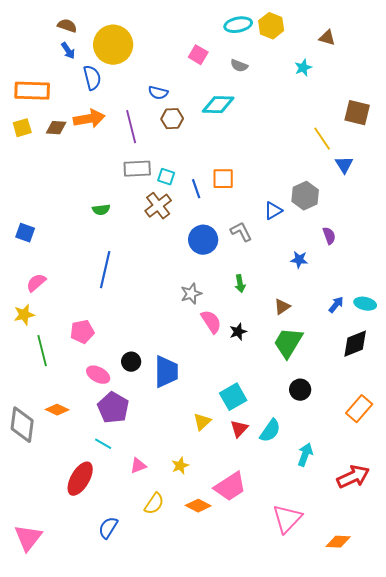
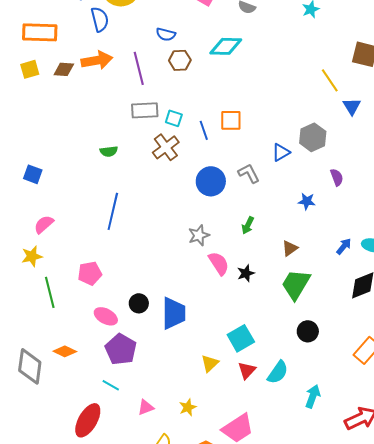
green arrow: (240, 284) -> (248, 225), turned 36

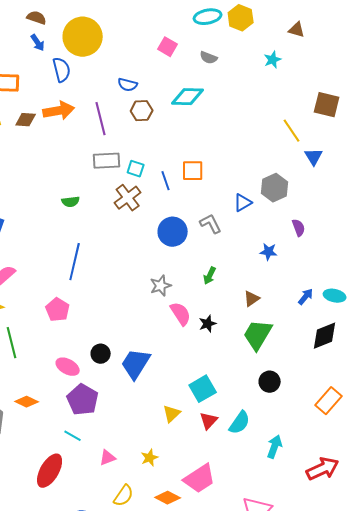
pink pentagon: (90, 273) -> (58, 310), moved, turned -30
blue trapezoid: (174, 313) -> (136, 364), turned -148

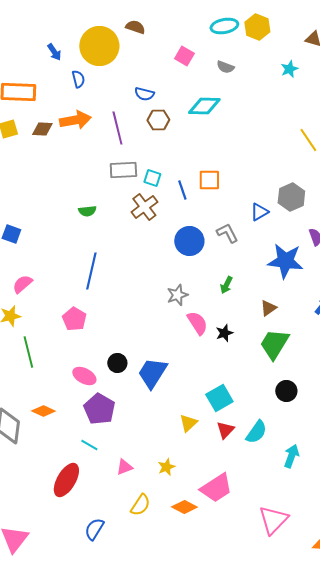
brown semicircle: (37, 18) -> (135, 27), moved
blue semicircle: (62, 70) -> (78, 79), size x0.7
blue star: (269, 252) -> (285, 261), size x2.0

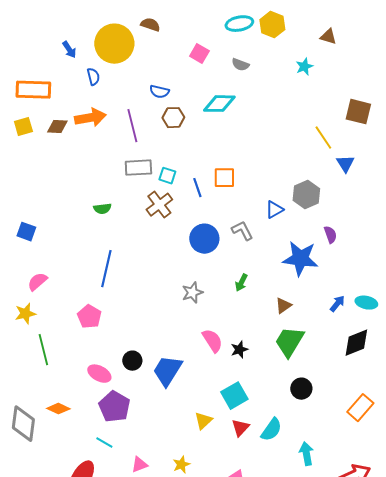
pink semicircle: (197, 323) -> (212, 341), moved
black star: (224, 333) -> (239, 350), moved
cyan arrow: (291, 456) -> (306, 454), turned -30

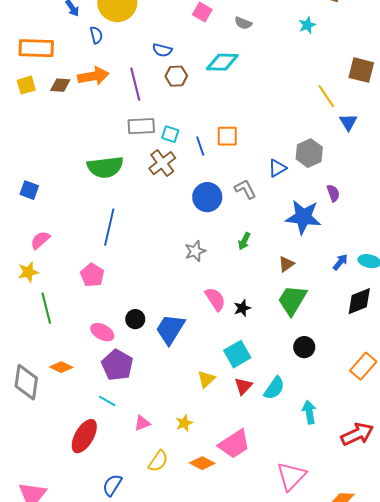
green semicircle: (102, 209) -> (105, 167), size x2.0

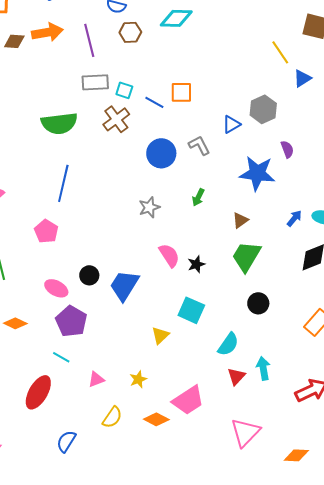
blue triangle: (348, 122) -> (302, 78), turned 30
blue line: (200, 146) -> (154, 102), turned -42
cyan square: (237, 354) -> (191, 310), turned -36
red triangle: (243, 386) -> (236, 376), moved

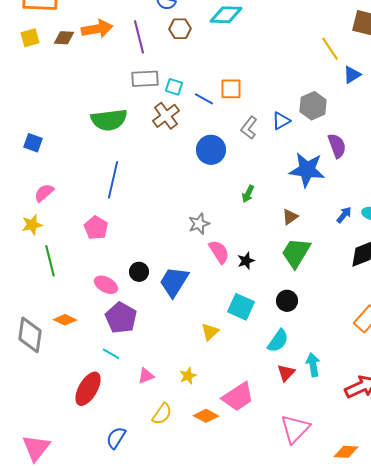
gray L-shape: (199, 145) -> (249, 128), moved, turned -115
purple semicircle: (287, 149) -> (337, 146), size x1.4
gray star: (149, 207) -> (199, 224), moved
black circle: (258, 303) -> (287, 301), moved

